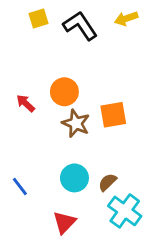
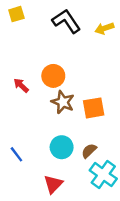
yellow square: (39, 19) -> (16, 14), moved
yellow arrow: (126, 19) -> (104, 28), moved
orange square: (113, 115) -> (94, 108), moved

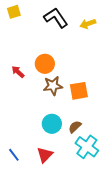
brown star: (63, 102) -> (53, 86), turned -30
blue line: (16, 154) -> (14, 155), moved

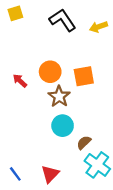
brown star: (53, 86) -> (59, 96), turned -30
orange square: (79, 91) -> (84, 76), moved
cyan circle: (52, 124) -> (63, 126), moved

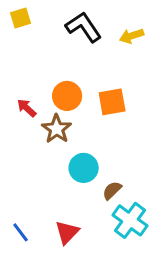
brown star: (59, 96) -> (57, 129), moved

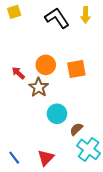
yellow arrow: (132, 36) -> (85, 15), moved, turned -70

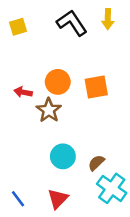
yellow square: (14, 12) -> (18, 27), moved
red arrow: (18, 73) -> (23, 92), turned -32
cyan circle: (57, 114) -> (63, 156), moved

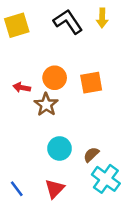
yellow square: (18, 27) -> (17, 25), size x1.5

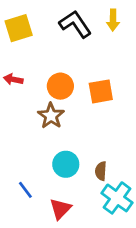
red arrow: (22, 88) -> (13, 79), moved
brown semicircle: (91, 155) -> (101, 171), turned -42
blue line: (17, 189) -> (25, 190), moved

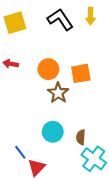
brown star: (51, 116) -> (58, 93), moved
red triangle: (60, 209) -> (37, 167), moved

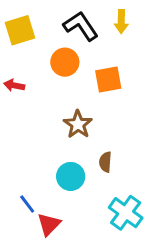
orange circle: (48, 69) -> (65, 62), moved
orange square: (81, 73) -> (108, 79), moved
brown semicircle: (81, 137) -> (105, 162), moved

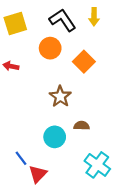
orange square: (108, 79) -> (84, 62), turned -35
brown semicircle: (105, 162) -> (82, 126), turned 88

